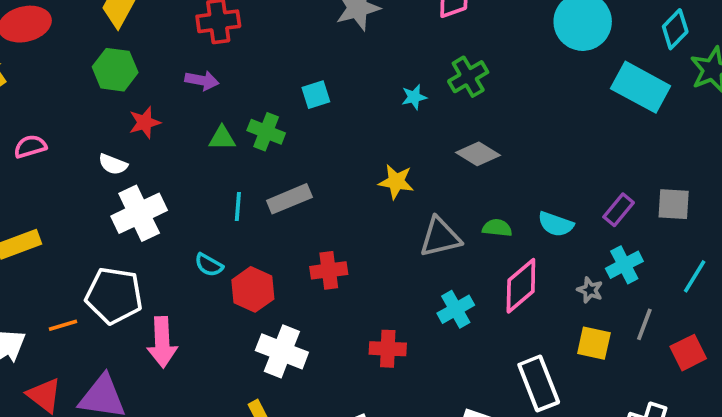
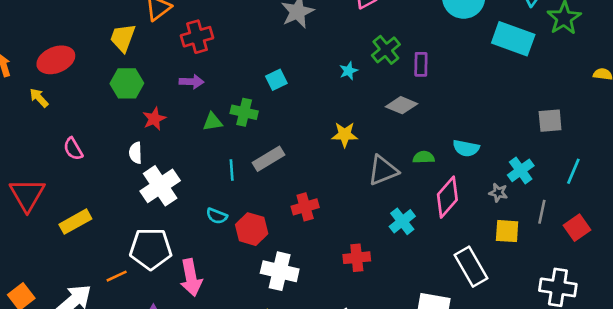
pink semicircle: (30, 146) -> (73, 149), turned -95
white semicircle: (113, 164) -> (136, 153), turned 75
purple rectangle: (619, 210) -> (421, 64), moved, turned -30

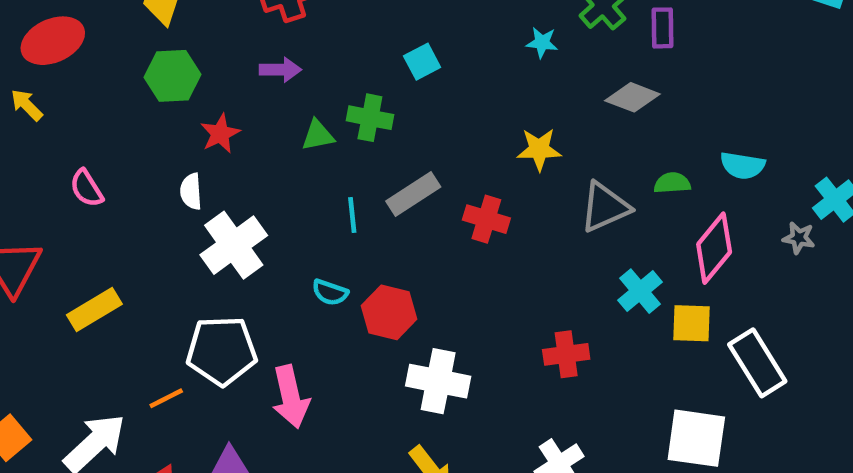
cyan star: (349, 71) -> (542, 43), turned 30
red cross: (305, 207) -> (486, 219), moved, turned 35
yellow square: (507, 231) -> (691, 323), moved

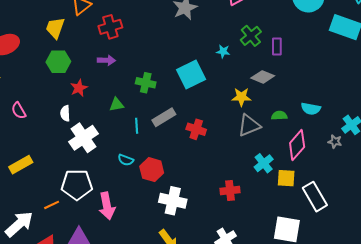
cyan square: (422, 62) -> (191, 75), moved, size x1.8
green triangle: (318, 135) -> (117, 105), moved
yellow star: (539, 149) -> (241, 97), moved

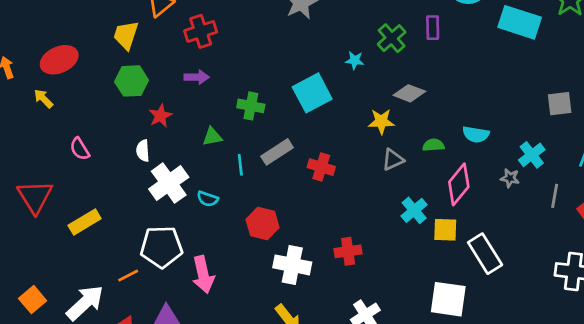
purple rectangle: (277, 46) -> (433, 28), moved
gray triangle: (249, 125) -> (393, 160), size x0.7
cyan semicircle: (126, 160) -> (208, 199), moved
red cross: (230, 190) -> (348, 251), moved

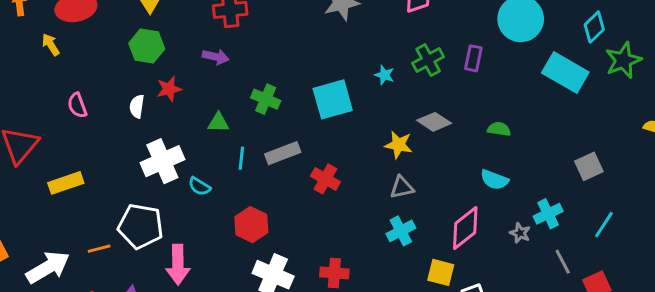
gray square: (560, 104) -> (589, 166), turned -30
green semicircle: (433, 145) -> (499, 129), moved
white semicircle: (143, 151) -> (137, 106), moved
gray line: (555, 196) -> (563, 262), turned -50
cyan cross: (414, 210) -> (401, 231), moved

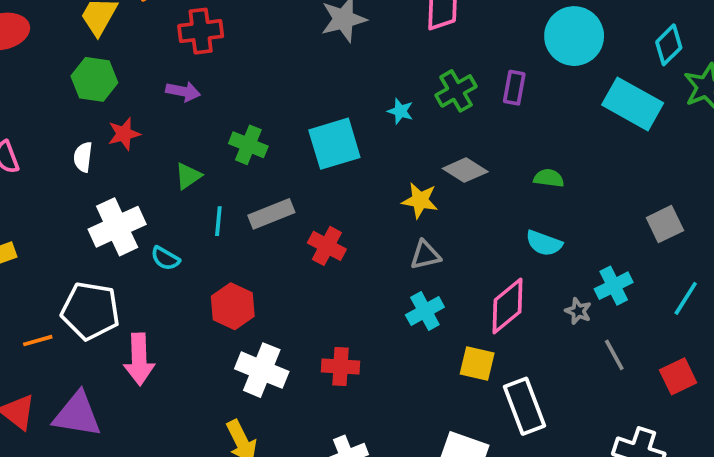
green triangle: (218, 123) -> (188, 176), turned -35
gray line: (563, 262) -> (614, 355), moved

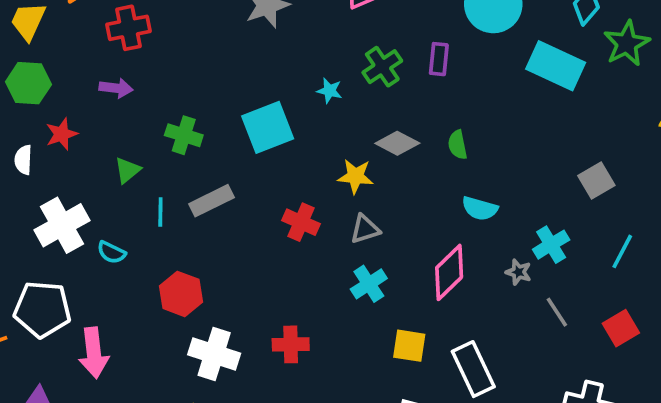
green semicircle: (549, 178) -> (458, 145), moved, turned -104
red cross: (327, 246) -> (301, 222), moved
yellow square: (477, 363) -> (409, 346), moved

